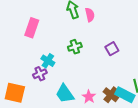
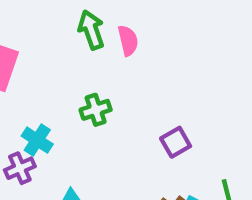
purple square: (112, 49) -> (176, 142), moved

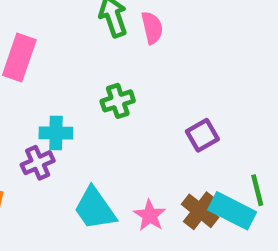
cyan cross: (37, 140) -> (56, 133), turned -32

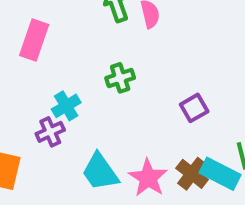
cyan cross: (56, 133) -> (66, 106), turned -32
pink star: (150, 215) -> (148, 178), size x1.4

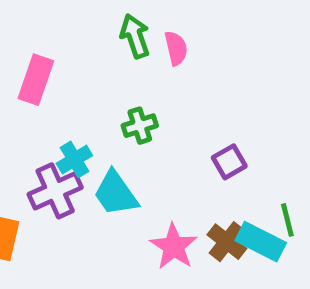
purple cross: (50, 132) -> (55, 191), size x1.5
cyan trapezoid: (100, 172) -> (116, 193), moved

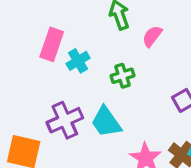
pink semicircle: (176, 48) -> (152, 36), moved, turned -130
cyan cross: (74, 159) -> (78, 61), moved

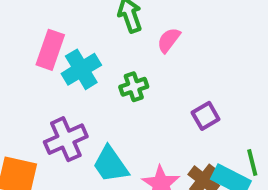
cyan cross: (78, 61) -> (81, 69), size x1.4
cyan trapezoid: (106, 122) -> (110, 164), moved

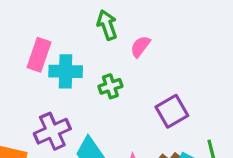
cyan cross: (81, 69) -> (66, 71), turned 32
purple square: (206, 116) -> (172, 111), size x1.4

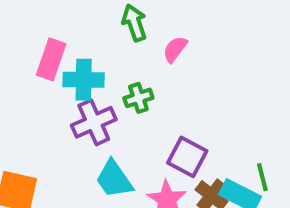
purple square: (172, 111) -> (187, 157), moved, turned -32
purple cross: (52, 131) -> (94, 122), moved

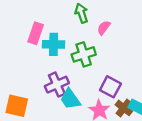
green cross: (138, 98) -> (84, 54), size x1.5
purple cross: (94, 122) -> (57, 85), moved

